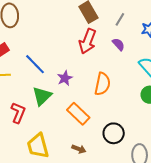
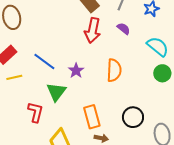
orange rectangle: (78, 114) -> (92, 117), moved, turned 40

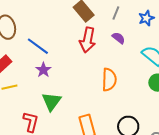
blue line: (44, 61) -> (38, 46), moved
purple star: (76, 71) -> (43, 70), moved

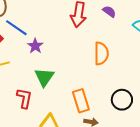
blue line: (38, 46) -> (16, 28), moved

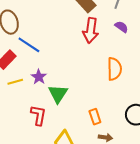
purple star: (35, 46) -> (39, 77), moved
orange rectangle: (81, 101) -> (95, 117), size x0.7

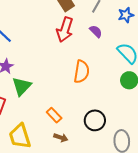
orange rectangle: (95, 117) -> (54, 115), turned -35

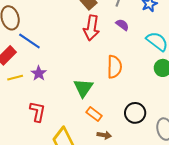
green triangle: (22, 86) -> (83, 88), moved

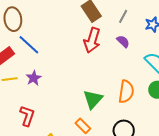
orange semicircle: (114, 67) -> (126, 92), moved
green triangle: (83, 88) -> (93, 99), moved

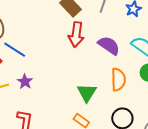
purple semicircle: (123, 41) -> (109, 45), moved, size x1.6

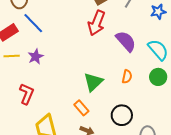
orange semicircle: (118, 80) -> (127, 77), size x0.6

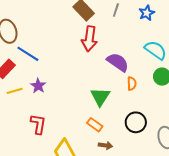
purple semicircle: (126, 41) -> (118, 62), moved

